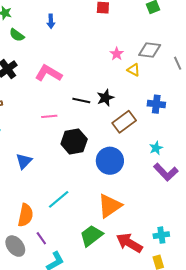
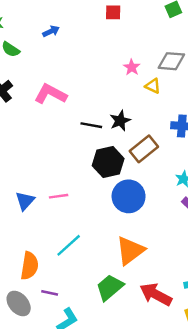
blue arrow: (51, 21) -> (51, 31), turned -112
pink line: (49, 116) -> (59, 196), moved
black hexagon: (74, 141) -> (108, 162), moved
purple line: (41, 238) -> (50, 293), turned -40

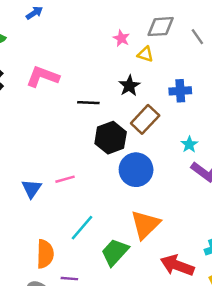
black star: (120, 121) -> (129, 86), moved
green trapezoid: (110, 287) -> (115, 252), moved

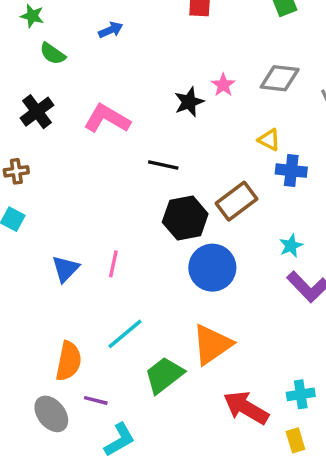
yellow triangle: (145, 54) -> (269, 140), moved
black star: (129, 86) -> (189, 102), moved
pink line: (65, 179) -> (113, 264), turned -72

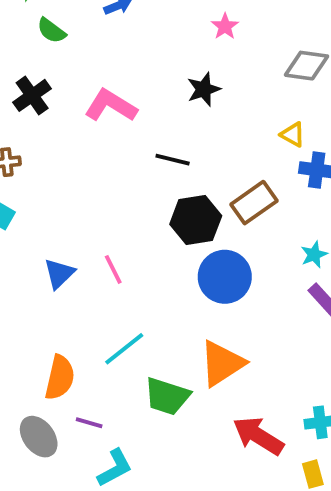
pink star: (223, 85) -> (225, 26), moved
pink line: (113, 264) -> (113, 269), turned -40
green trapezoid: (164, 375) -> (167, 396), turned -126

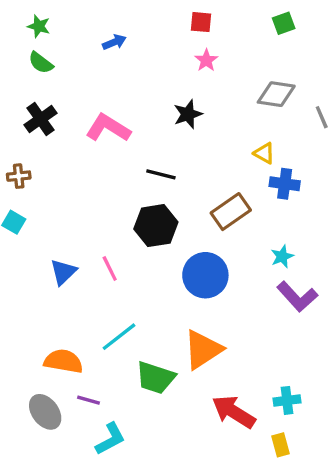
green semicircle: (51, 31) -> (41, 63), moved
black hexagon: (196, 220) -> (156, 226), moved
orange semicircle: (60, 378) -> (63, 361), turned -93

